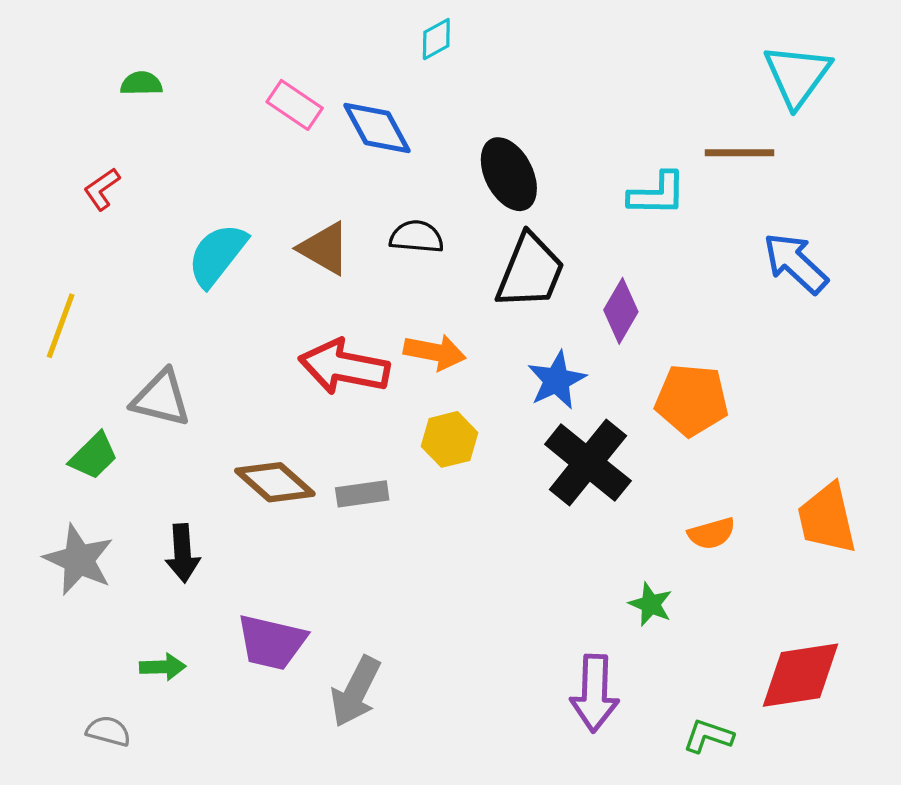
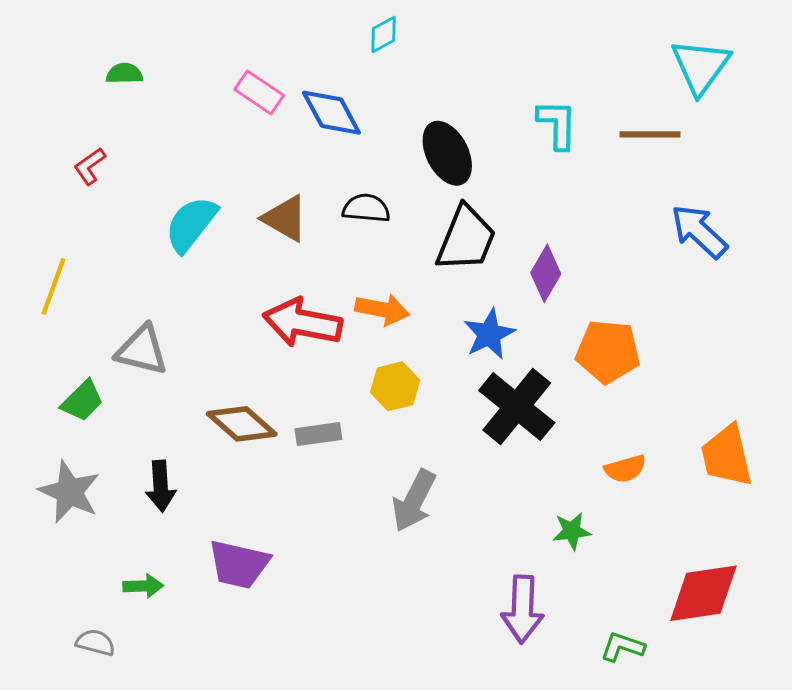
cyan L-shape: (657, 194) -> (557, 124), moved, turned -90
green star: (651, 604) -> (572, 531), turned -30
gray arrow: (356, 692) -> (414, 501), moved

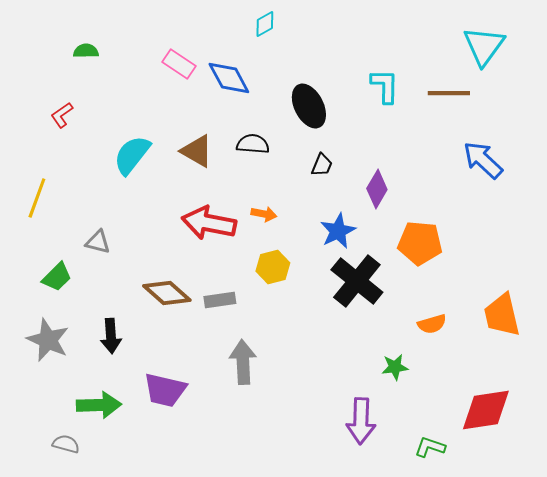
black trapezoid: (466, 239) -> (322, 165), size x0.5
orange arrow: (382, 310) -> (264, 214), size x0.7
gray triangle: (142, 350) -> (98, 242), size x0.7
gray arrow: (414, 501) -> (243, 362), moved, turned 150
green arrow: (143, 586) -> (99, 405), size x1.6

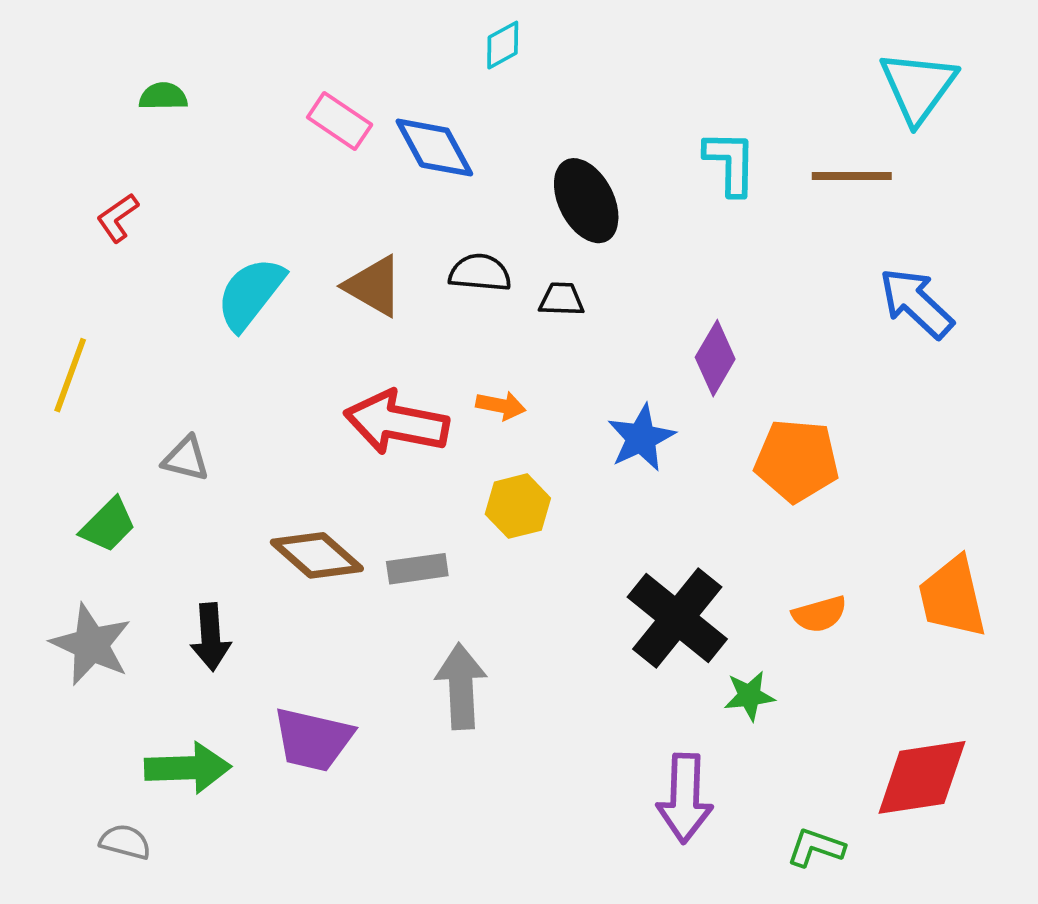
black trapezoid: (322, 165) -> (562, 299), moved, turned -110
black cross: (357, 281) -> (677, 618), moved

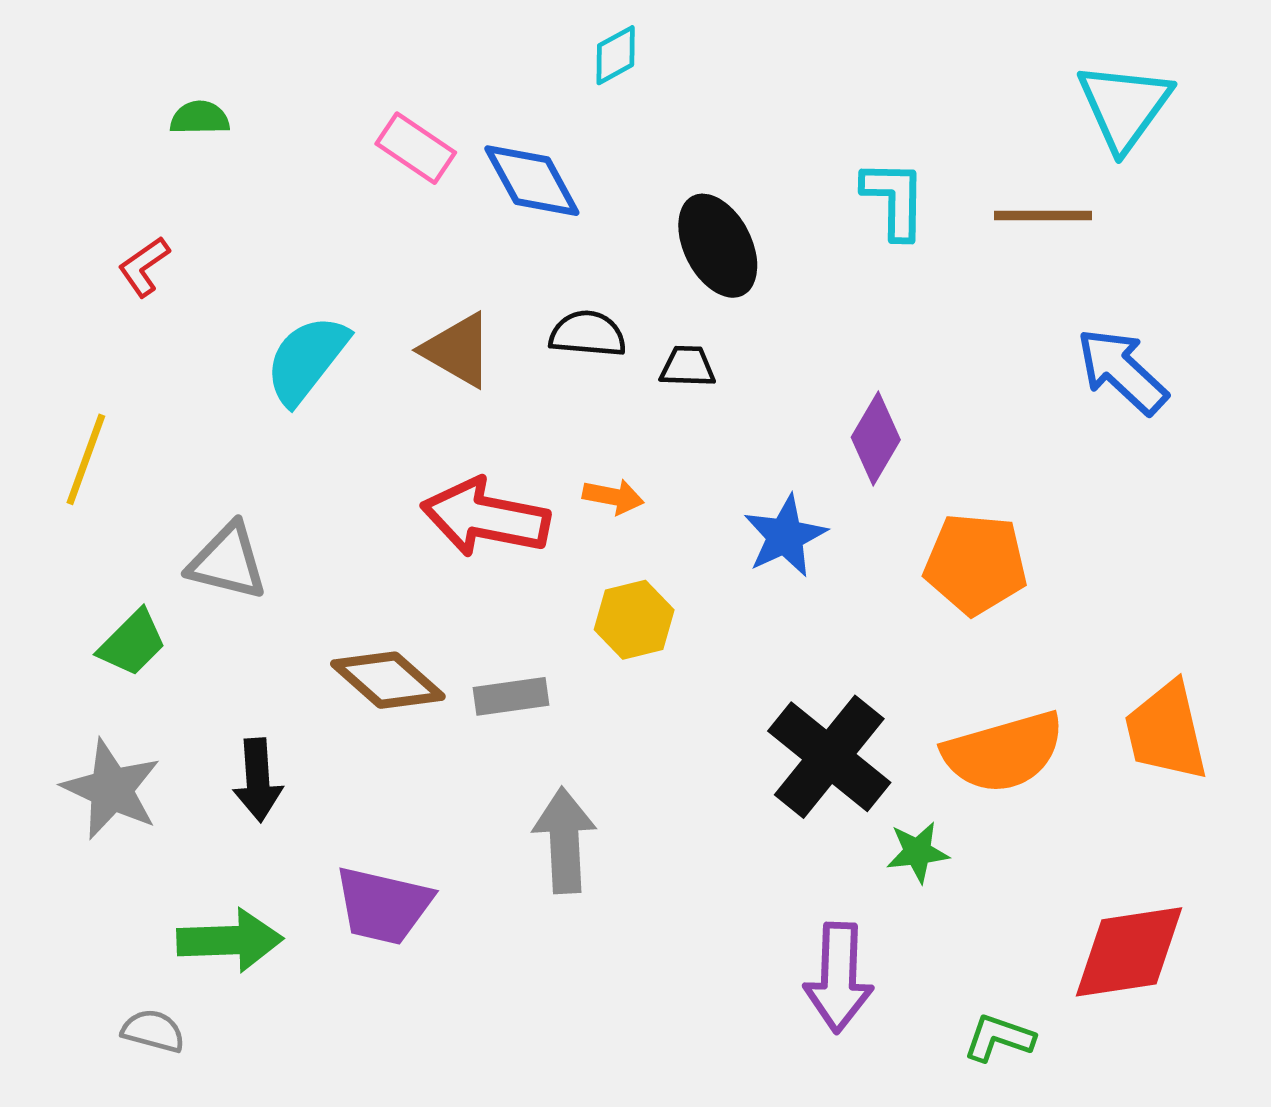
gray triangle: (186, 459) -> (228, 562), size x1.4
orange semicircle: (820, 614) -> (1004, 752), size x1.8

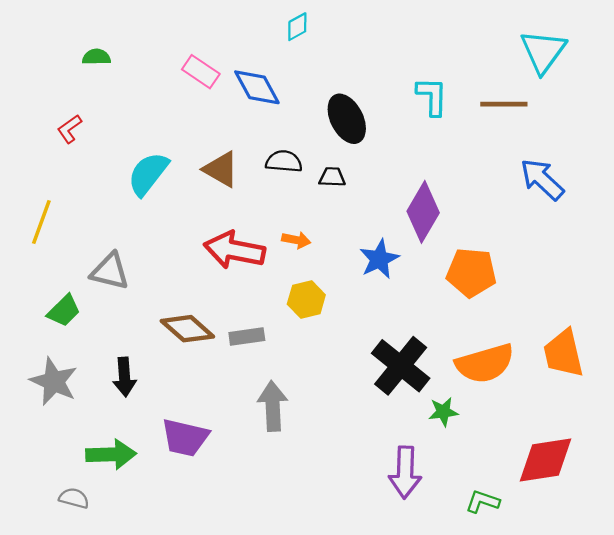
purple diamond: (876, 439) -> (423, 212), size x1.4

